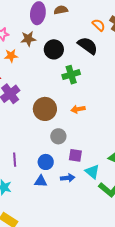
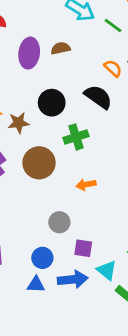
brown star: (28, 39) -> (18, 123), moved
brown circle: (45, 109) -> (39, 163), moved
blue arrow: (68, 178) -> (73, 279), size x1.5

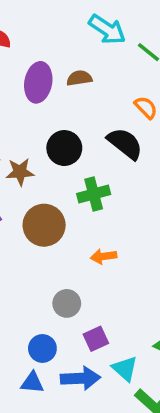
purple square: (83, 248) -> (96, 339), turned -36

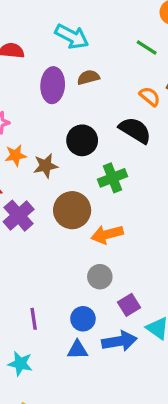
cyan arrow: (107, 29) -> (72, 36), moved
orange arrow: (104, 256) -> (107, 234), moved, size x1.4

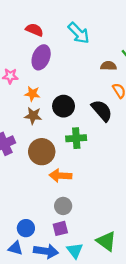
brown semicircle: (88, 77) -> (109, 66), moved
purple ellipse: (53, 85) -> (41, 57), moved
orange star: (16, 155) -> (32, 94), moved
gray circle: (100, 277) -> (63, 206), moved

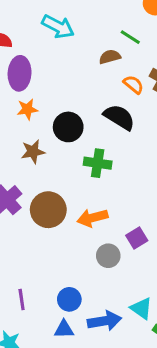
orange star: (32, 94) -> (27, 109), moved
green cross: (76, 138) -> (98, 163), turned 30
brown circle: (42, 152) -> (48, 210), moved
purple square: (60, 228) -> (137, 238), moved

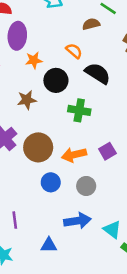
orange semicircle: (133, 85) -> (74, 51), moved
orange star: (27, 109) -> (34, 60), moved
purple square: (137, 238) -> (107, 151), moved
blue circle: (69, 299) -> (51, 182), moved
blue arrow: (104, 321) -> (77, 221), moved

